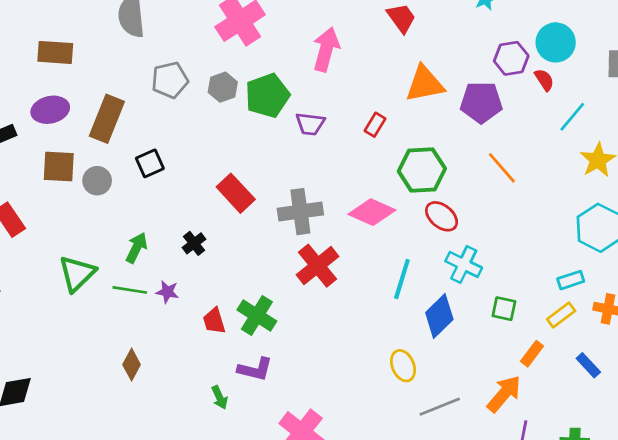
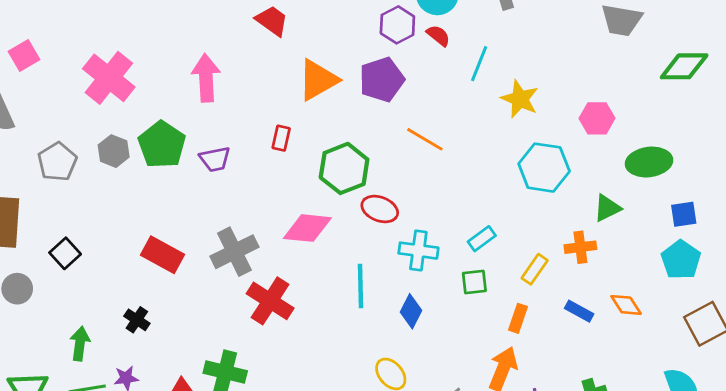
cyan rectangle: (571, 280) -> (482, 239), moved
blue diamond: (439, 316) -> (411, 311), size x0.7

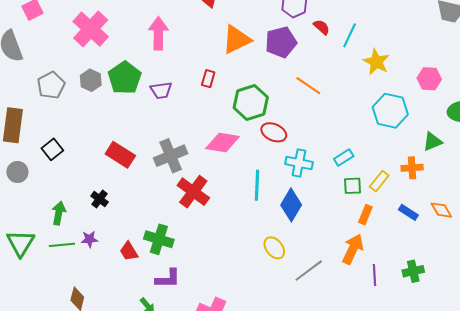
red semicircle: (438, 36) -> (322, 27), moved
green square: (474, 282) -> (353, 186), moved
blue diamond: (411, 311) -> (291, 205), size x1.4

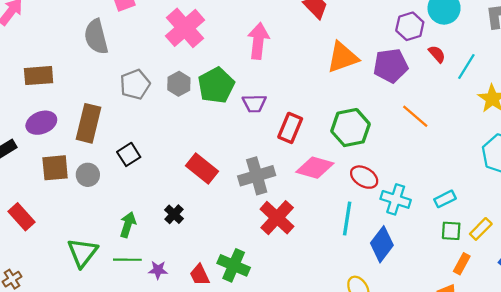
red rectangle: (208, 79) -> (290, 128), moved, size x1.5
red ellipse: (274, 132) -> (364, 177), moved
purple star: (90, 239) -> (158, 270), moved

